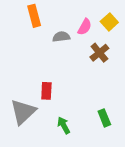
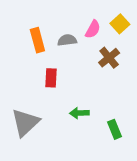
orange rectangle: (34, 16) -> (37, 40), moved
red rectangle: (46, 91) -> (51, 78), moved
green arrow: (64, 125) -> (79, 113), moved, turned -63

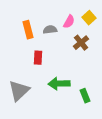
green arrow: (79, 113) -> (59, 84), size x1.5

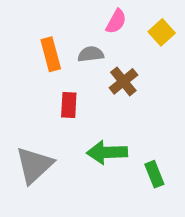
pink semicircle: (69, 22) -> (116, 21), moved
brown cross: (81, 43) -> (123, 81), moved

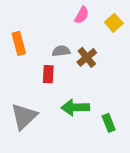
orange rectangle: (51, 54) -> (19, 43), moved
gray semicircle: (91, 54) -> (61, 51), moved

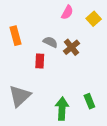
gray semicircle: (61, 51) -> (50, 42), turned 32
green arrow: (75, 107) -> (62, 109), moved, turned 95

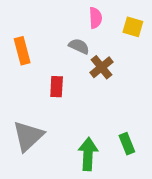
pink semicircle: (67, 12) -> (95, 18), turned -32
yellow square: (94, 19) -> (133, 27), turned -32
gray semicircle: (50, 42) -> (79, 46), moved

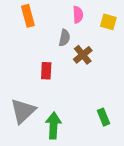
gray semicircle: (79, 46) -> (64, 38), turned 77
orange rectangle: (22, 51) -> (28, 16), moved
green arrow: (88, 154) -> (53, 126), moved

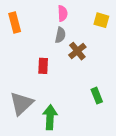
pink semicircle: (78, 15) -> (63, 13), moved
orange rectangle: (28, 16) -> (15, 22), moved
green rectangle: (103, 117) -> (97, 96), moved

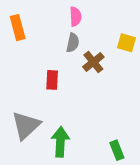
yellow square: (101, 20) -> (127, 43), moved
green rectangle: (97, 96) -> (117, 150), moved

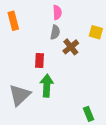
green arrow: (60, 142) -> (47, 86), moved

